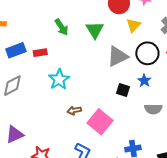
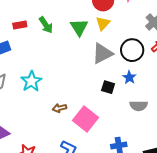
yellow triangle: (134, 25) -> (103, 23), moved
red rectangle: (40, 53) -> (20, 25), moved
cyan star: (59, 79) -> (31, 81), moved

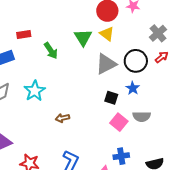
yellow triangle: (103, 23) -> (107, 34), turned -35
green arrow: (46, 25) -> (51, 51), moved
pink square: (86, 119) -> (119, 122), moved, size x0.7

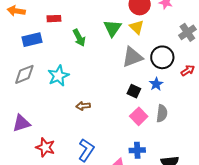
red arrow: (162, 57) -> (188, 70), moved
gray semicircle: (142, 117) -> (162, 113), turned -90

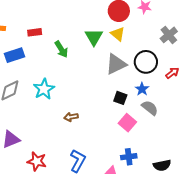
gray semicircle: (162, 113) -> (150, 108), moved, turned -54

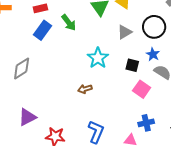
blue rectangle: (15, 55) -> (42, 30), moved, turned -30
gray triangle: (116, 64) -> (125, 32), size x0.7
cyan star: (44, 89) -> (98, 58), moved

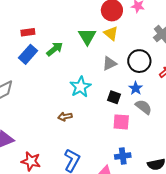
green arrow: (69, 23) -> (55, 49), turned -96
pink square: (142, 89) -> (121, 122), turned -36

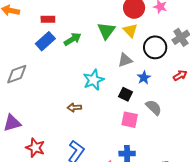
black circle: (139, 61) -> (155, 47), moved
blue star: (136, 88) -> (144, 78), moved

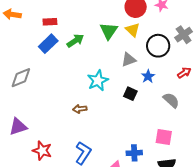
gray semicircle: (154, 107) -> (171, 100), moved
pink square: (130, 120) -> (164, 137), moved

